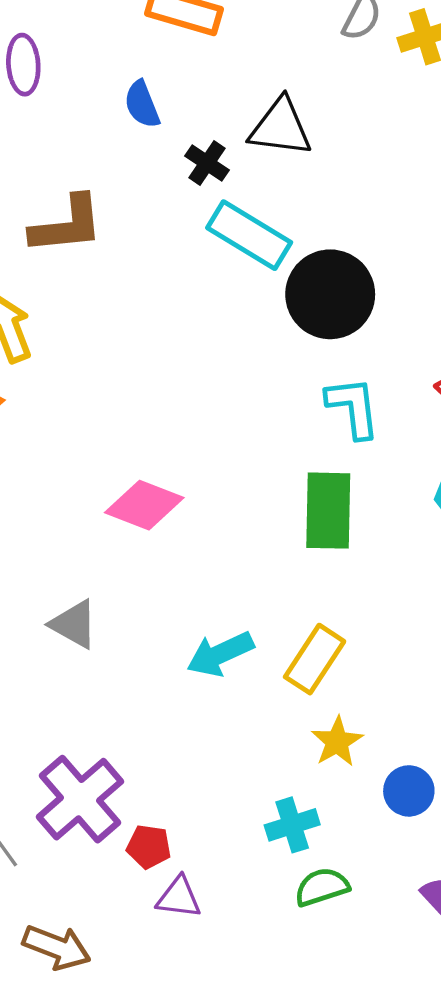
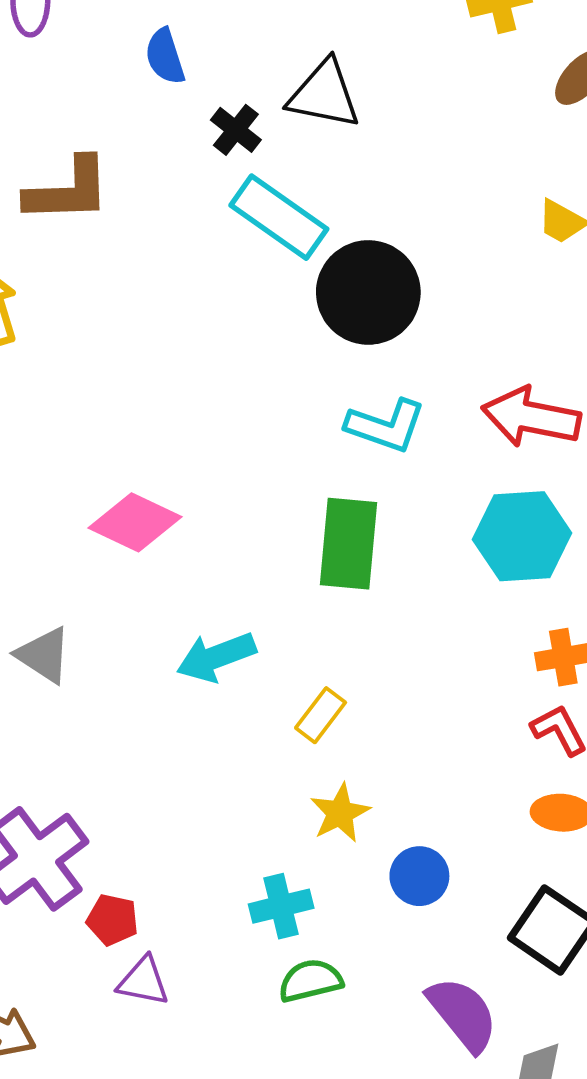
cyan L-shape: (353, 407) -> (386, 426), turned 112
cyan arrow: (220, 654) -> (216, 657), moved
yellow rectangle: (315, 659) -> (321, 715), size x0.7

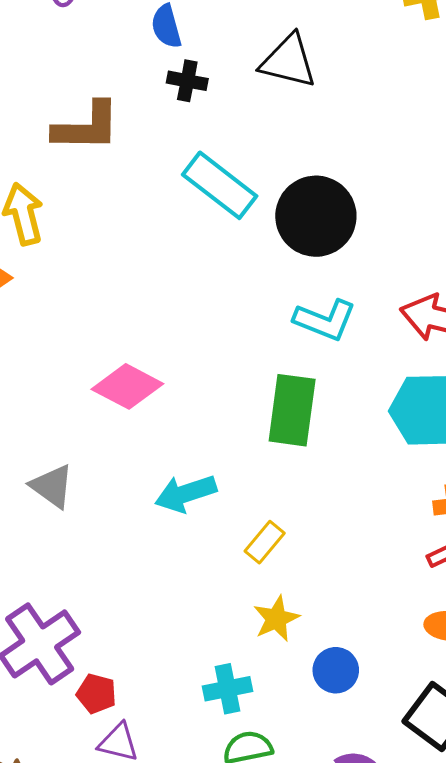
black cross: (236, 130) -> (187, 81), moved, turned -30
cyan rectangle: (279, 217) -> (220, 185), moved

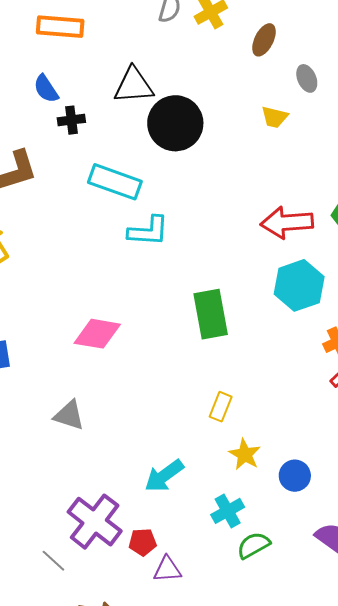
black circle: (316, 216) -> (175, 123), moved
cyan L-shape: (325, 320) -> (148, 231), moved
cyan arrow: (186, 493) -> (164, 476), moved

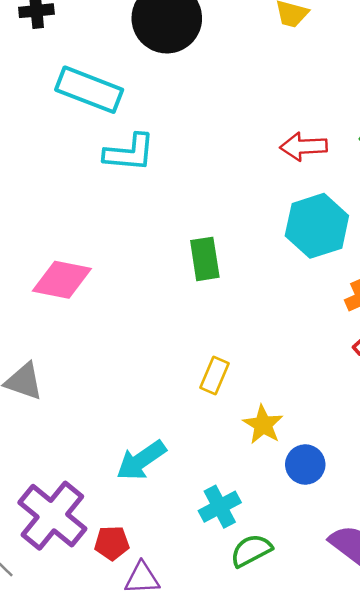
red arrow: (287, 223) -> (304, 147), size x0.7
green rectangle: (211, 314) -> (205, 259), size x0.7
yellow star: (245, 454) -> (263, 425), moved

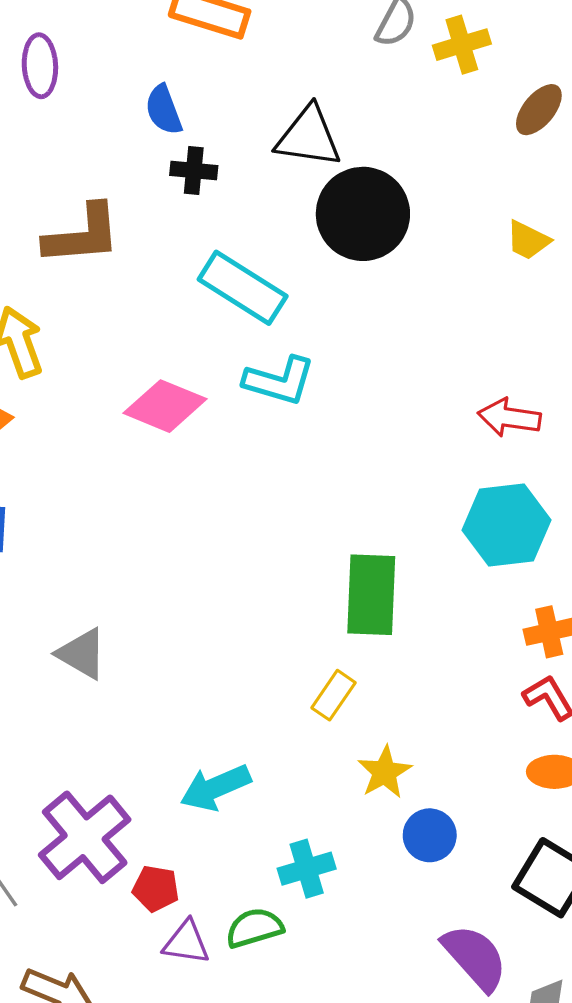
green rectangle: (205, 259) -> (371, 595), moved, size x1.4
pink diamond: (62, 280) -> (165, 406), moved
green semicircle: (251, 551) -> (254, 928), moved

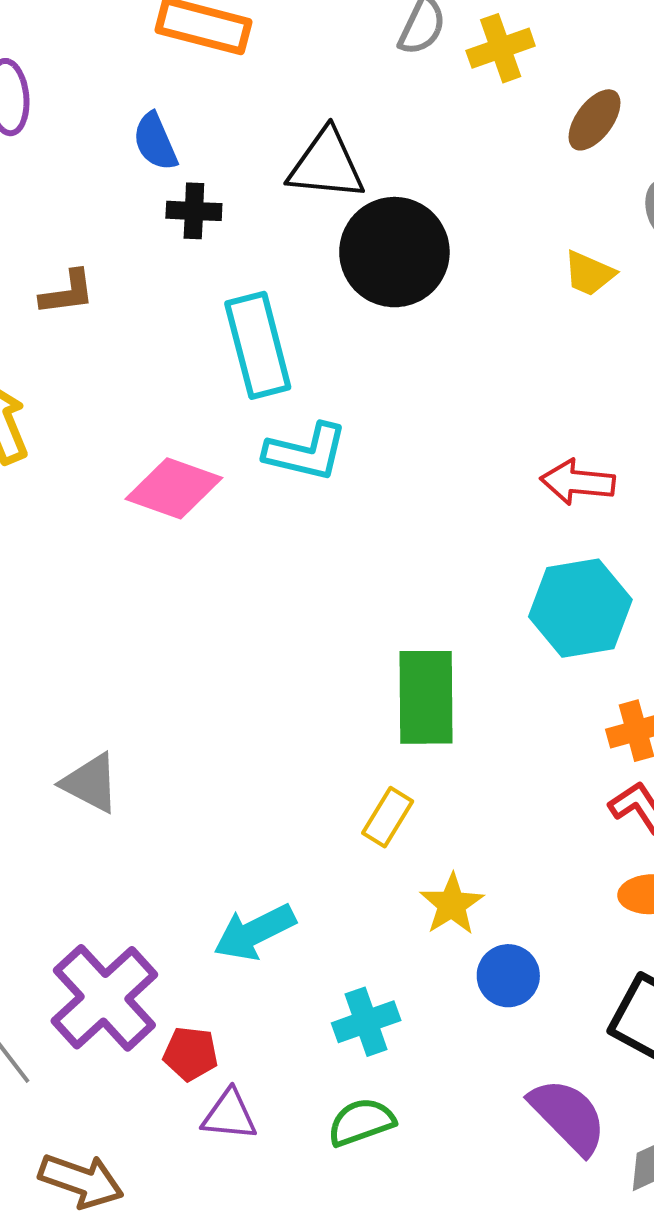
brown L-shape: (82, 235) -> (67, 293), size x0.6
cyan rectangle: (243, 288) -> (258, 345), turned 46
green semicircle: (254, 928) -> (361, 1122), moved

